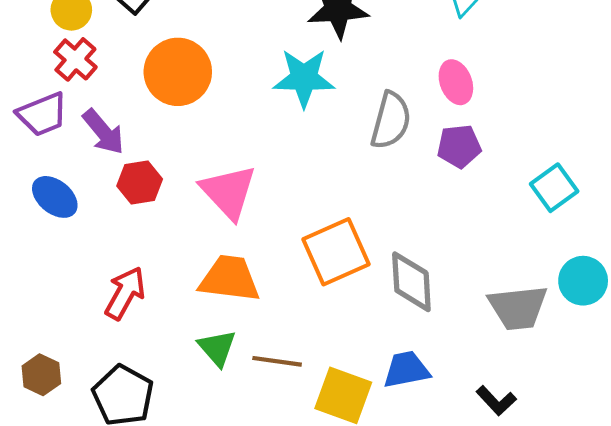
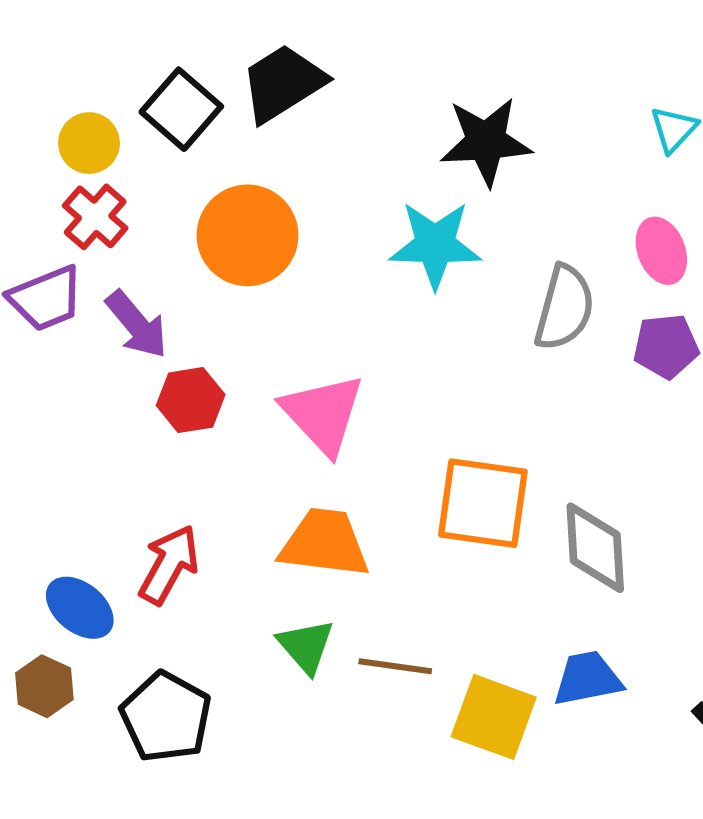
blue ellipse: (55, 197) -> (80, 608), moved
orange square: (336, 252) -> (483, 503), turned 32

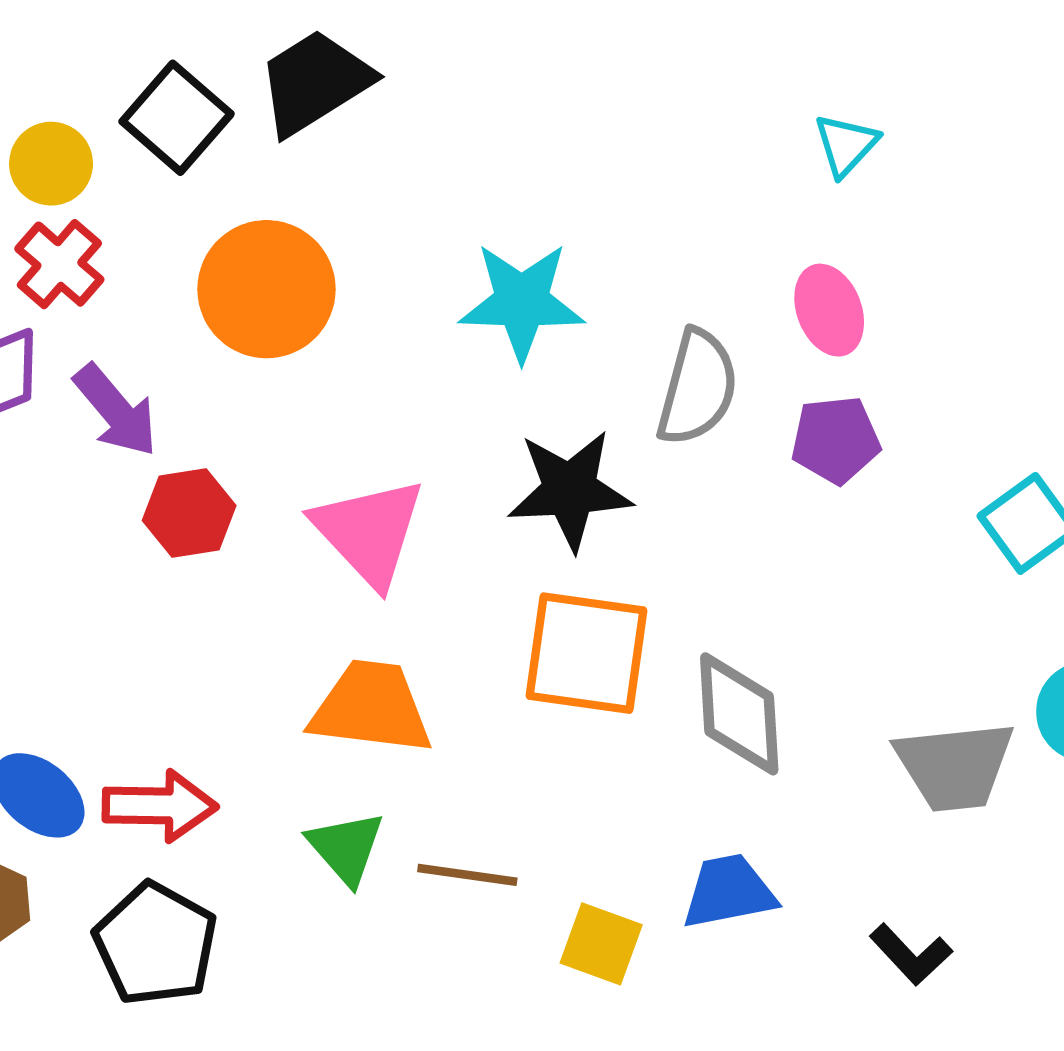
black star: (486, 142) -> (570, 490), moved
red arrow: (169, 565) -> (160, 806), moved, turned 62
yellow square: (494, 717) -> (601, 944), size x0.7

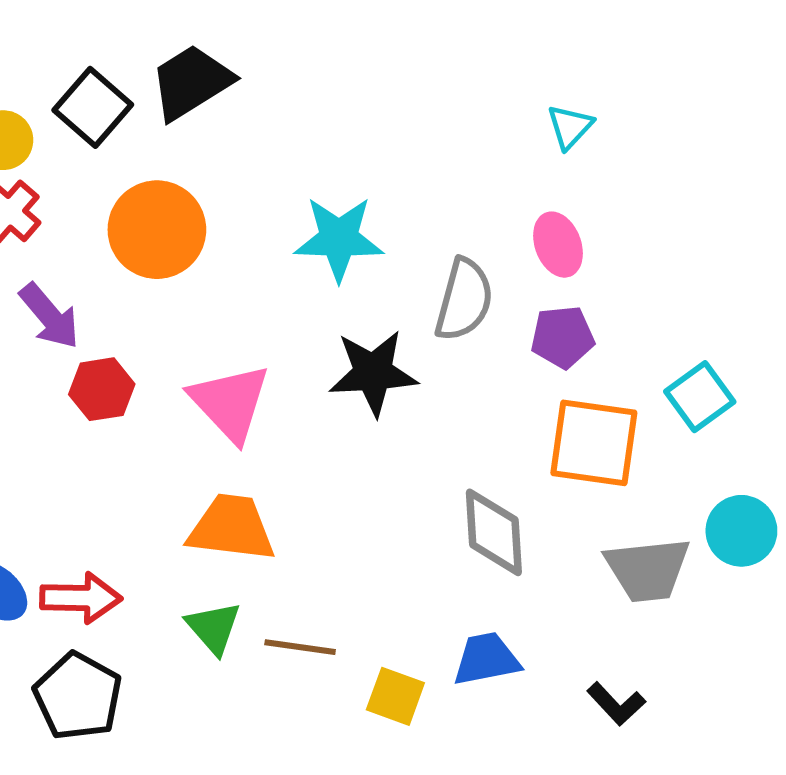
orange square: (587, 653) -> (594, 443), moved

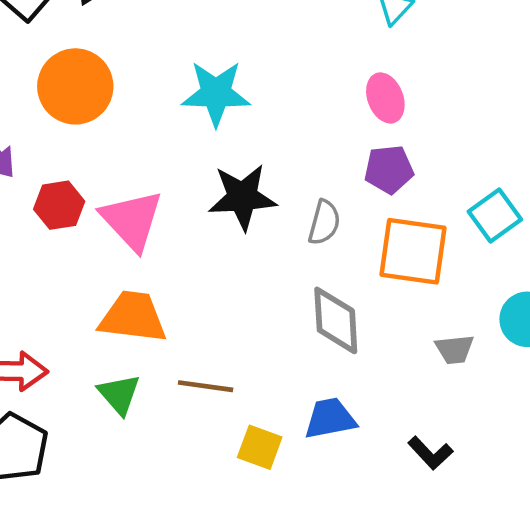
gray semicircle: (464, 300) -> (324, 222), moved, size x0.7
red hexagon: (102, 389) -> (59, 205), moved
gray trapezoid: (647, 570) -> (455, 349), size x0.6
brown line: (300, 647) -> (206, 386), moved

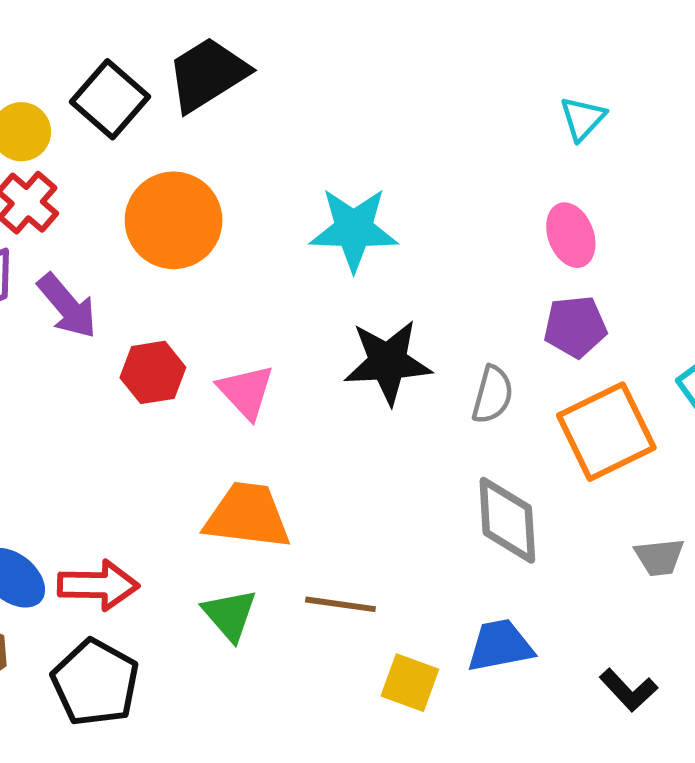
pink triangle: (132, 220) -> (246, 392), size x0.7
orange square: (413, 251) -> (606, 432), turned -34

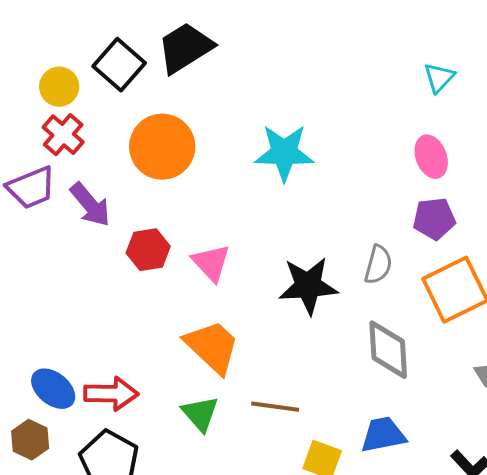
black star: (388, 362) -> (308, 286), moved
orange trapezoid: (247, 516) -> (212, 347), turned 36

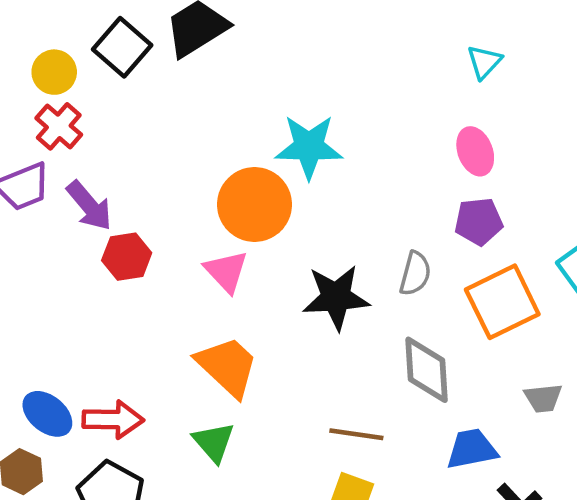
orange circle: (162, 147) -> (255, 205), moved
red hexagon: (148, 250) -> (127, 257), moved
brown line: (275, 407) -> (356, 434), moved
blue trapezoid: (383, 435) -> (472, 449), moved

